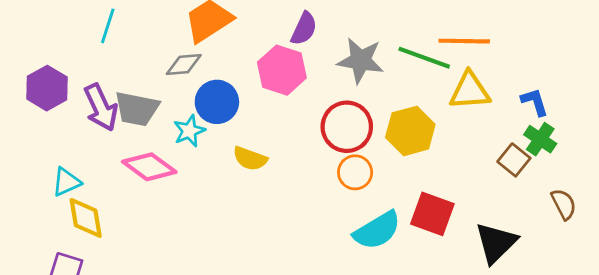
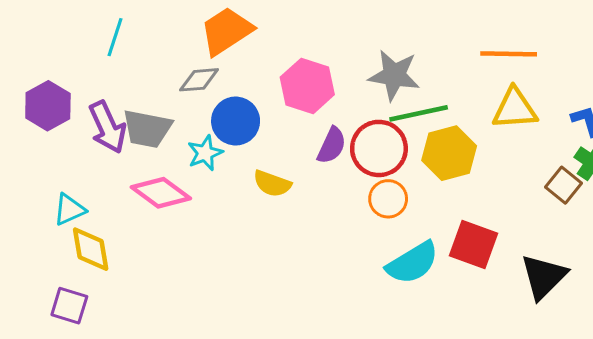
purple semicircle: (304, 29) -> (332, 145), moved
green line: (424, 58) -> (419, 113), moved, turned -32

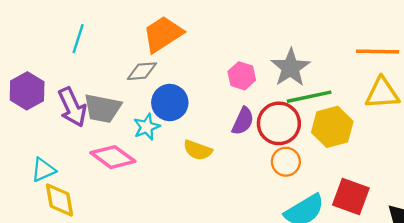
gray star: (394, 75) -> (291, 68), turned 30
pink hexagon: (307, 86) -> (242, 76), moved, size x0.7

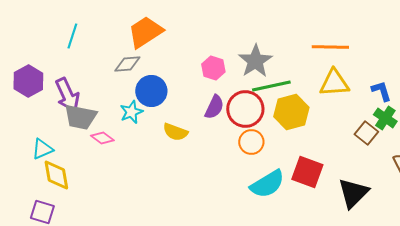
gray trapezoid: (102, 108) -> (80, 117), moved
pink diamond: (113, 157) -> (102, 138), size x0.6

